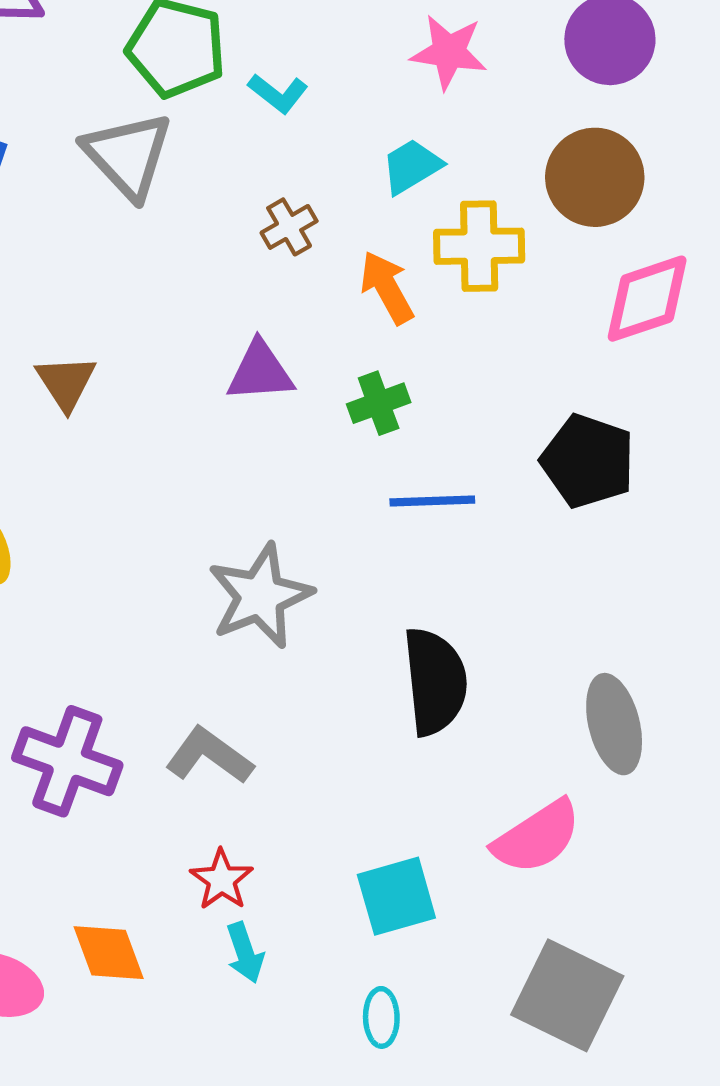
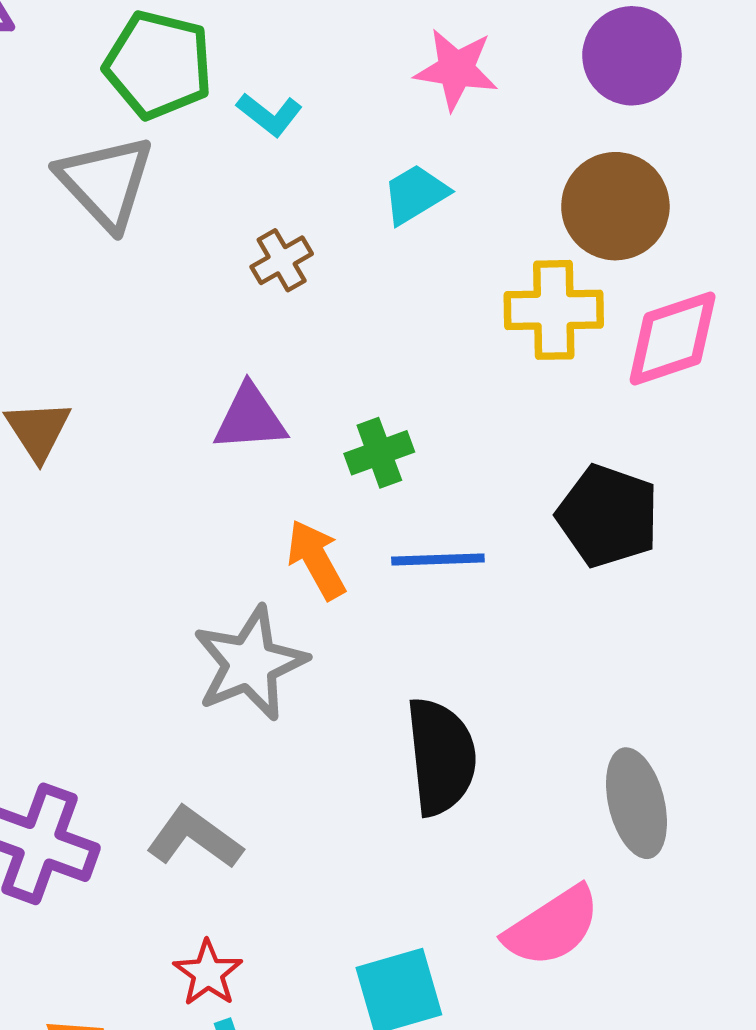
yellow cross: (479, 246) -> (554, 310), moved
orange arrow: (387, 288) -> (316, 560), moved

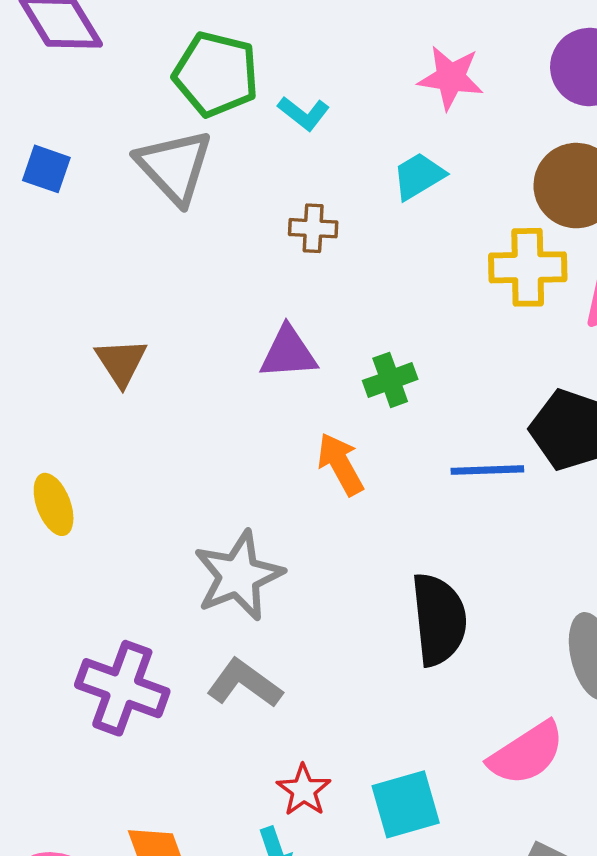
brown cross: (282, 260) -> (313, 228), turned 33
blue line: (438, 560) -> (487, 470), moved
gray star: (250, 663) -> (238, 576), moved
red star: (208, 973) -> (304, 790), moved

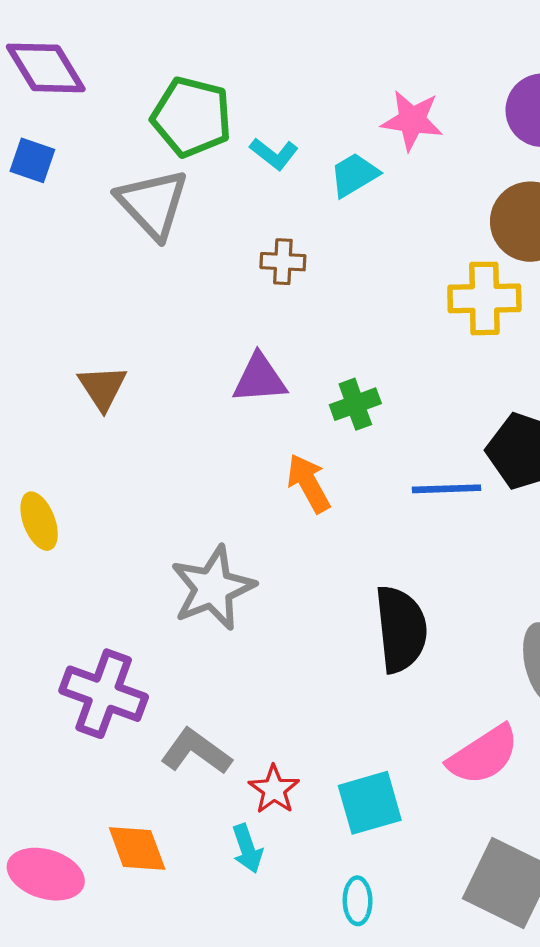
blue square: (46, 169) -> (32, 160), moved
cyan trapezoid: (419, 176) -> (354, 175), moved
gray L-shape: (244, 683) -> (196, 752), moved

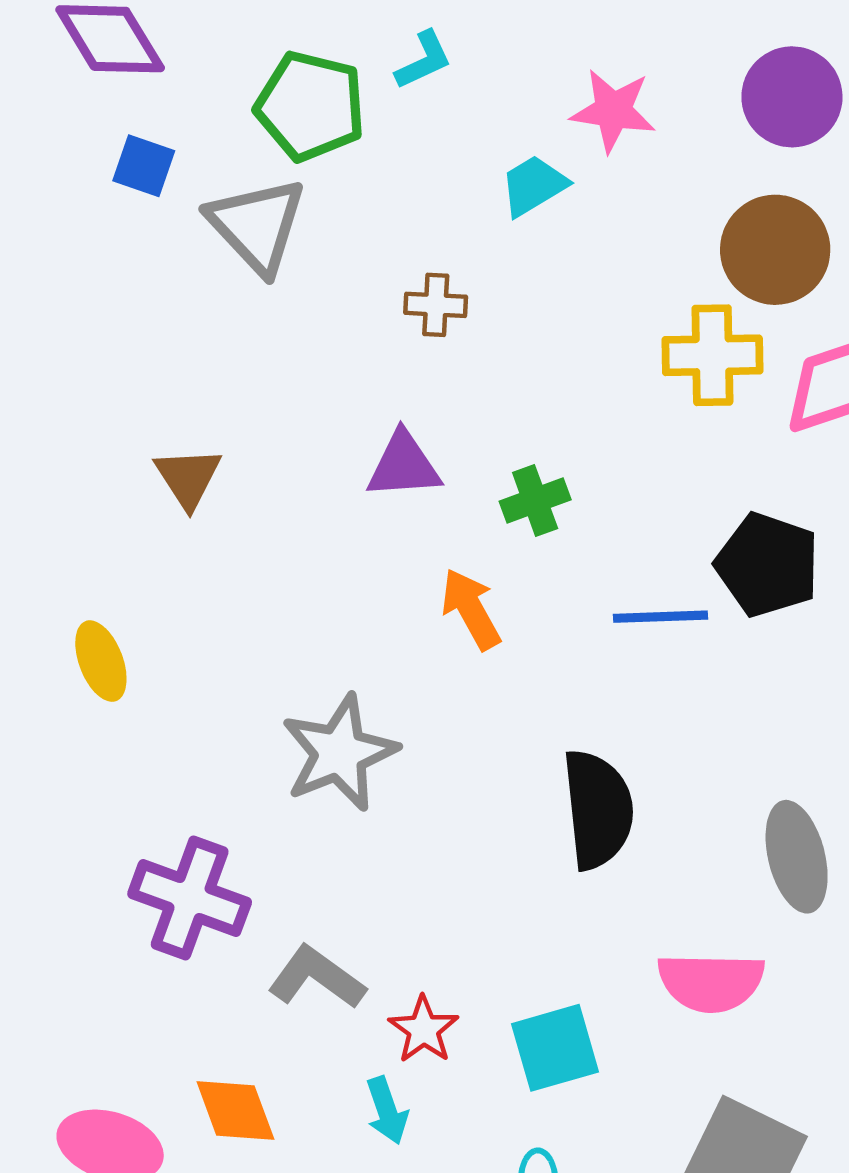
cyan L-shape: (274, 154) -> (424, 60), moved, turned -63
blue square: (32, 160) -> (144, 166), moved
pink semicircle: (483, 755) -> (711, 982), turned 34

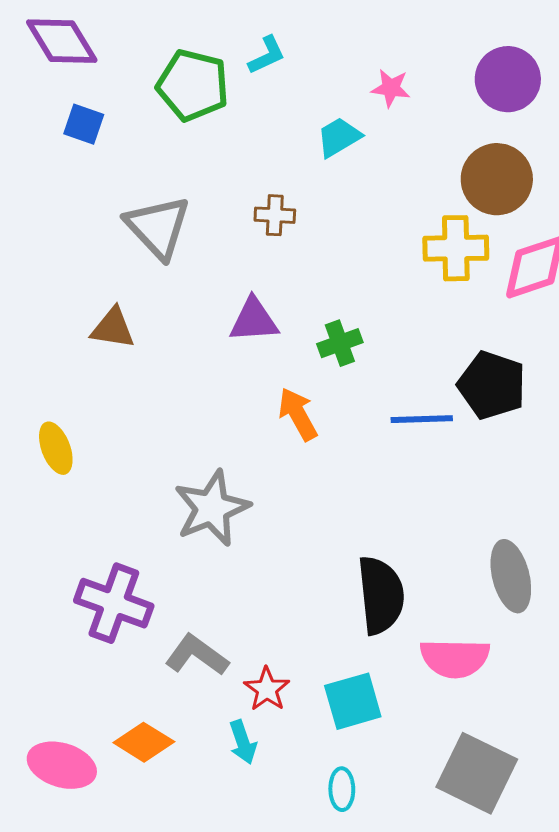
pink star: (613, 111) -> (391, 88), size x0.7
gray triangle: (257, 225) -> (158, 227), moved
brown triangle: (188, 478) -> (113, 328), turned -48
black semicircle: (598, 809) -> (381, 595), moved
orange diamond: (235, 1111) -> (144, 742), turned -38

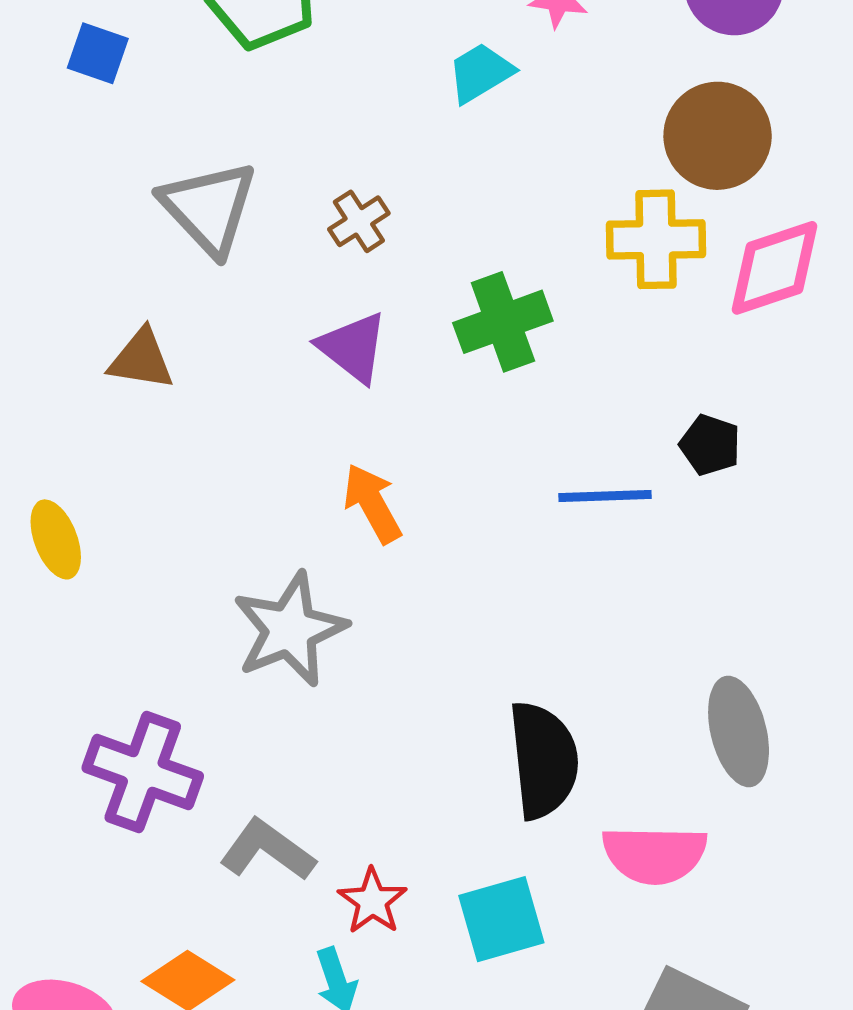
brown cross: (275, 215) -> (359, 221), moved, turned -36
purple triangle: (254, 320) -> (353, 347), turned 42
green cross: (340, 343) -> (503, 322), moved, size x1.4
black pentagon: (492, 385) -> (710, 445), size x0.6
orange arrow: (298, 414) -> (372, 503), moved

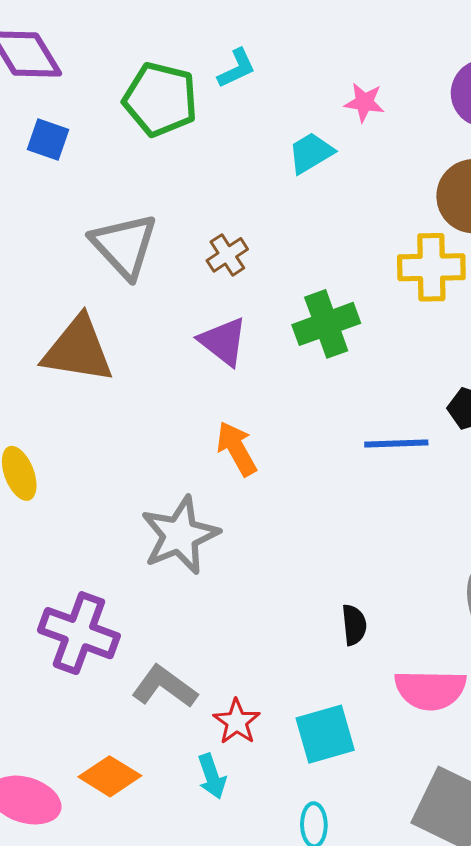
brown triangle: (141, 359) -> (78, 350), size x1.6
black semicircle: (543, 760) -> (354, 625), size x0.5

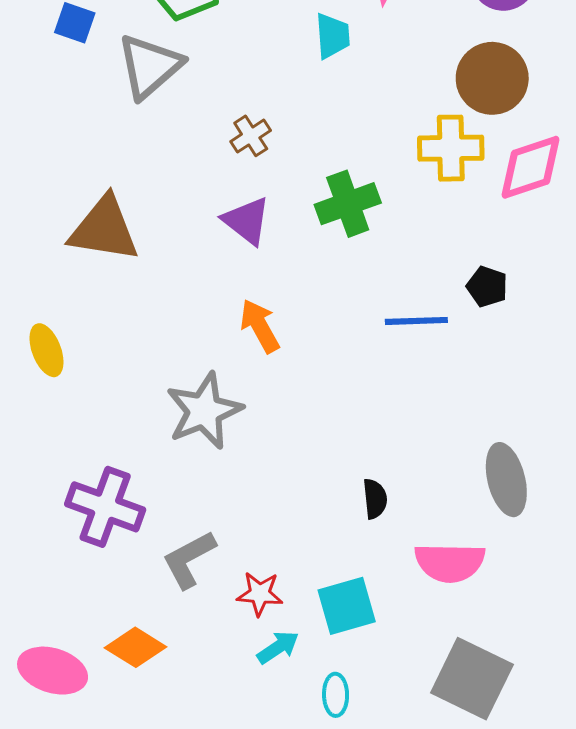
cyan trapezoid: (311, 153) -> (333, 36), turned 117
gray triangle: (124, 246) -> (150, 66), moved, turned 32
gray L-shape: (164, 687) -> (189, 559), turned -64
red star: (237, 722) -> (260, 594), turned -30
cyan arrow: (212, 776) -> (278, 647), moved, turned -105

